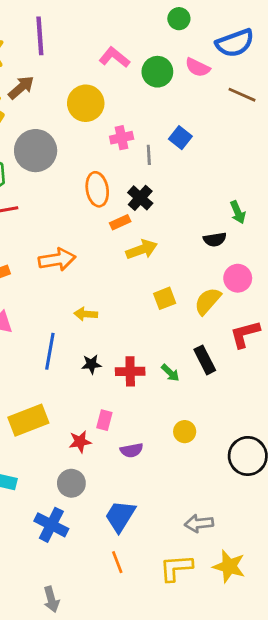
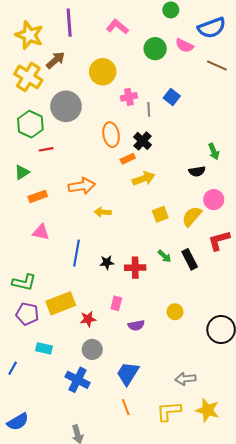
pink L-shape: (114, 57) -> (117, 27), moved
yellow arrow: (86, 314) -> (103, 212), moved
green arrow: (170, 373) -> (165, 256), moved
red star: (80, 442) -> (88, 319), moved

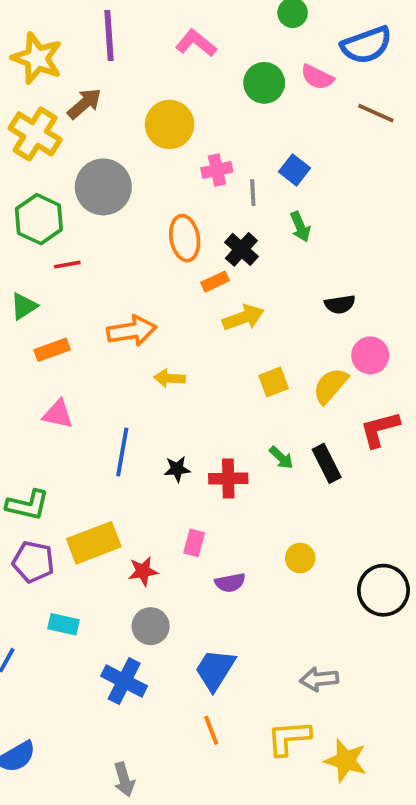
green arrow: (214, 151) -> (300, 227), moved
yellow star: (207, 410) -> (346, 761), moved

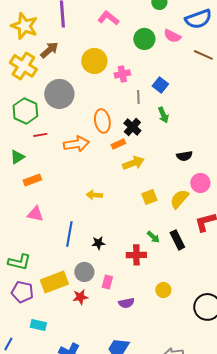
pink cross: (217, 170) -> (122, 74), moved
orange arrow: (132, 331) -> (76, 144), moved
red cross: (228, 478) -> (136, 255), moved
gray circle: (151, 626) -> (84, 272), moved

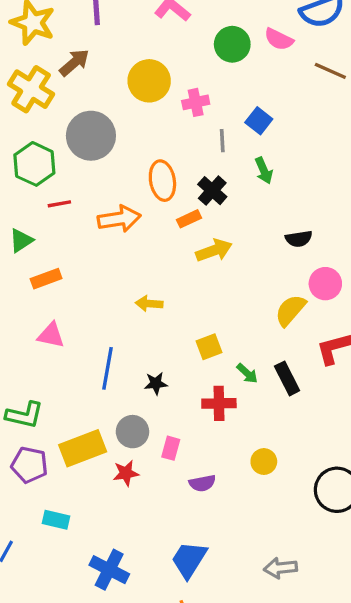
yellow square: (149, 197) -> (209, 347), moved

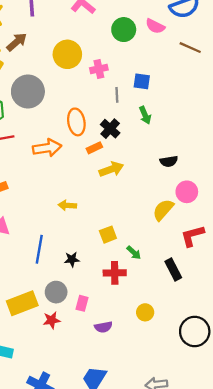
blue square: (259, 121) -> (142, 81), turned -30
black rectangle: (287, 378) -> (173, 270), moved

